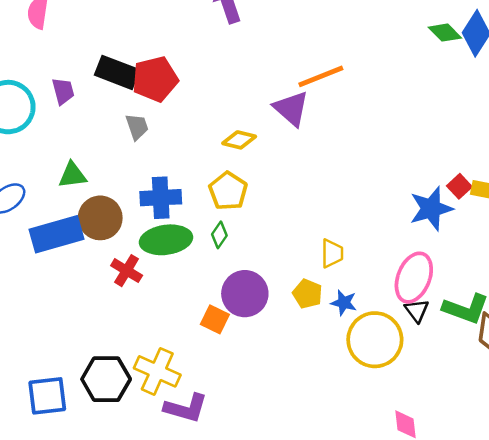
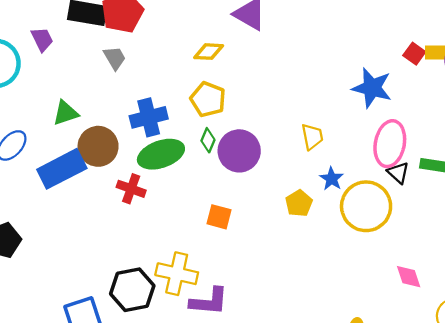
blue star: (431, 209) -> (372, 88), moved, turned -30
purple circle: (245, 294) -> (239, 151), moved
yellow pentagon: (307, 294) -> (299, 203), moved, turned 30
blue star: (344, 303) -> (332, 179), turned 30

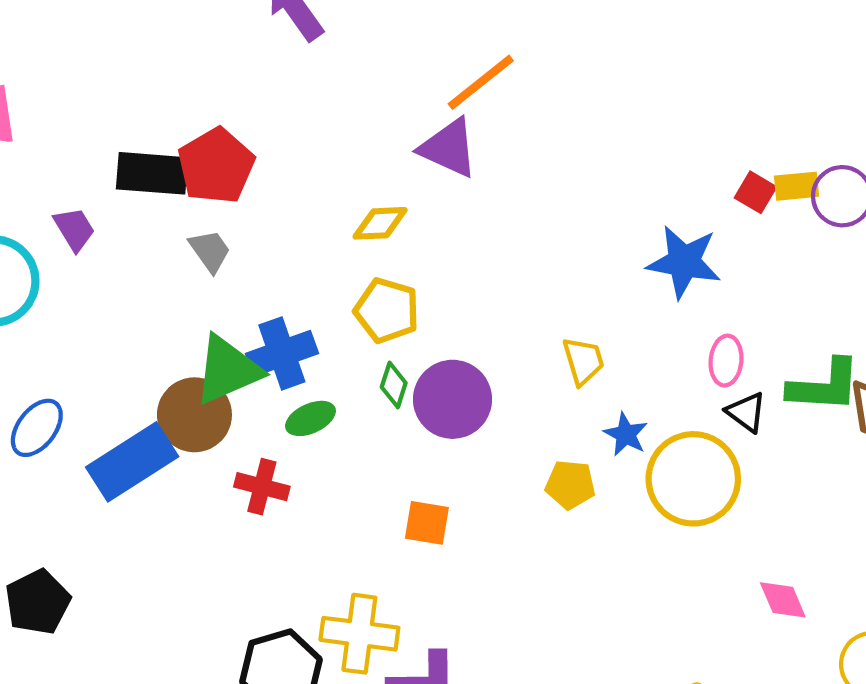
green triangle: (66, 113) -> (228, 370), moved, size x1.5
pink ellipse: (390, 144) -> (726, 361), size x0.6
green ellipse: (161, 154) -> (310, 418), size x0.6
yellow pentagon: (299, 203) -> (570, 485), turned -30

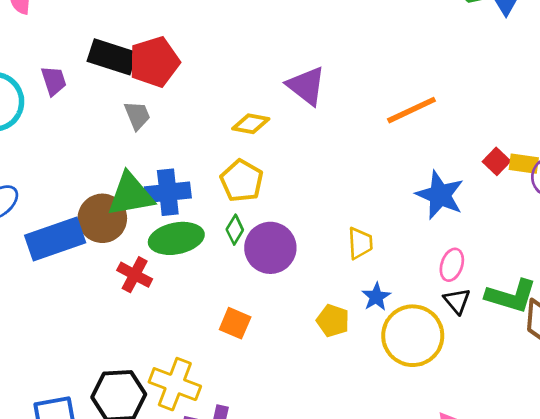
orange line: (481, 82) -> (411, 110), moved
green ellipse: (310, 418) -> (176, 238), size x1.6

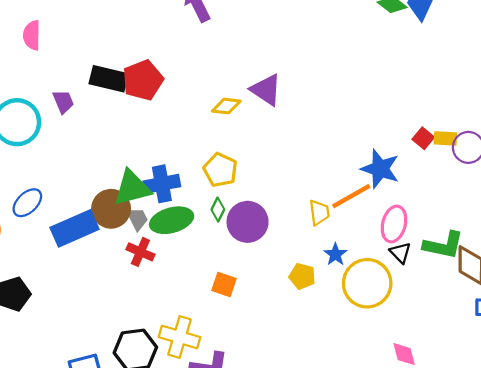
orange line: (411, 110) -> (351, 196), moved
gray trapezoid: (137, 115) -> (137, 219), moved
yellow diamond: (251, 124) -> (226, 106), moved
pink ellipse: (452, 265) -> (394, 224), size x1.4

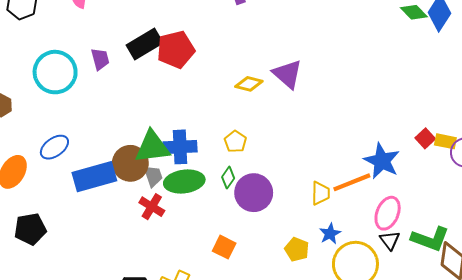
black rectangle: (109, 79) -> (145, 44), turned -52
yellow pentagon: (220, 170) -> (235, 142), size x0.7

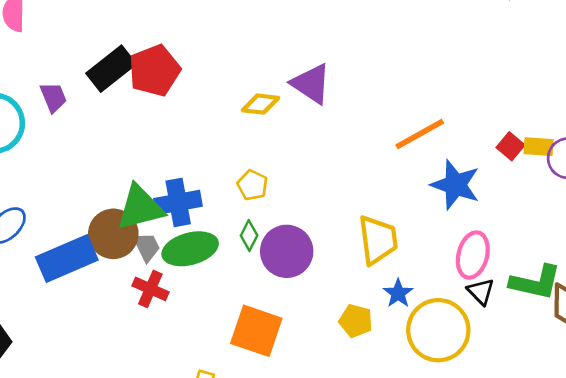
orange line: (352, 182) -> (420, 134), moved
yellow trapezoid: (320, 193) -> (378, 240), size x1.5
orange square: (224, 247) -> (256, 331), size x1.6

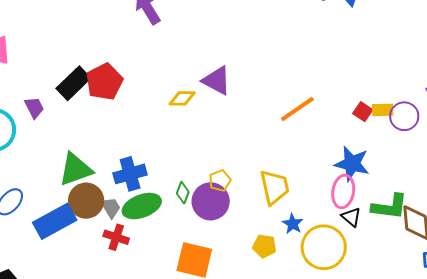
yellow pentagon: (252, 185) -> (220, 181), moved, turned 30
blue star: (455, 185) -> (352, 164), moved
green triangle: (140, 208) -> (75, 169), moved

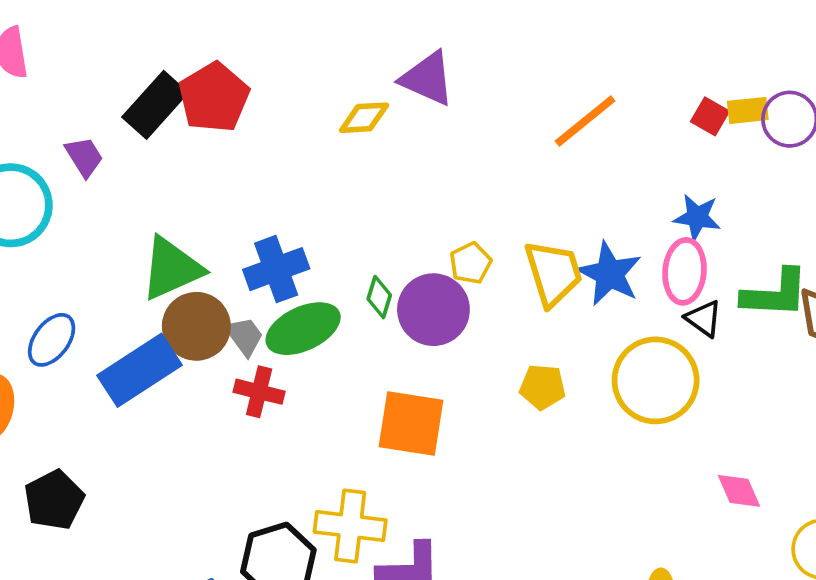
blue star: (352, 164) -> (697, 217), size x0.7
yellow pentagon: (220, 181) -> (470, 263), moved
blue star: (293, 224) -> (609, 274), moved, size x1.6

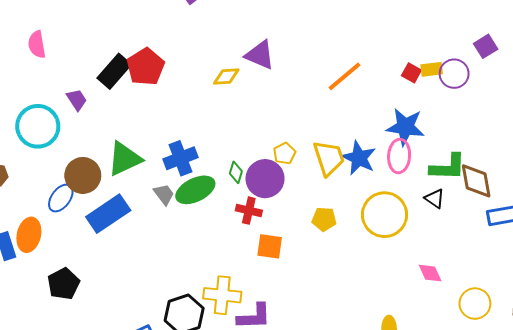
blue star: (697, 217) -> (405, 127), size x1.5
black triangle: (704, 319) -> (435, 199), moved
brown circle: (196, 326) -> (83, 175), moved
red cross: (259, 392) -> (249, 211), moved
orange square: (411, 423) -> (270, 246), moved, size x0.7

